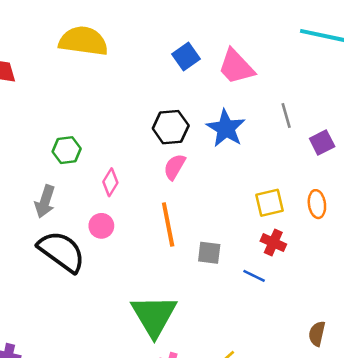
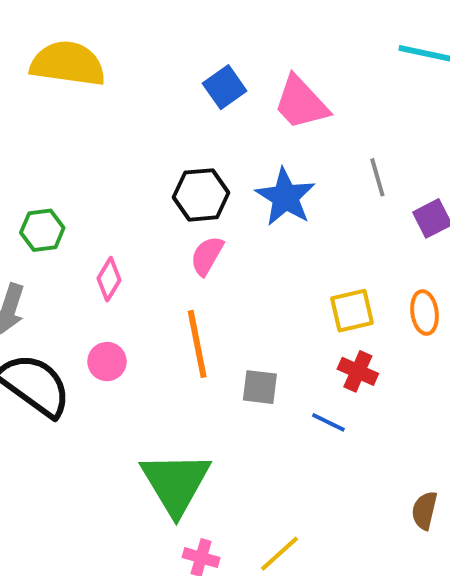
pink circle: (101, 226) -> (107, 362), moved

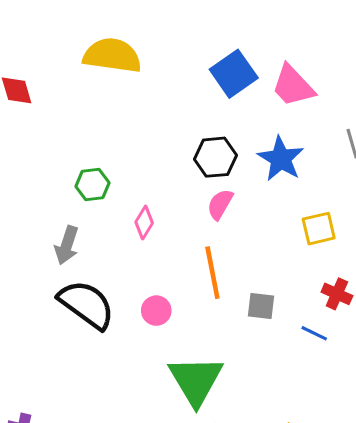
blue square: (225, 87) -> (234, 74), size x1.4
yellow square: (352, 311) -> (319, 229), moved
pink circle: (107, 362) -> (156, 311), moved

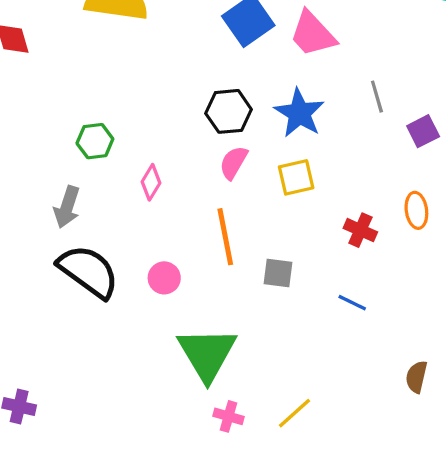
yellow square: (319, 229) -> (296, 177), moved
red cross: (337, 294) -> (360, 230), moved
blue line: (314, 333) -> (352, 303), moved

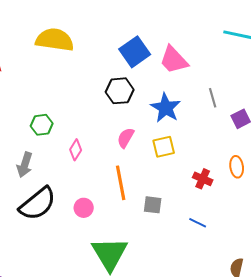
black hexagon: (229, 111) -> (120, 91), moved
black semicircle: (88, 271) -> (38, 204), turned 105

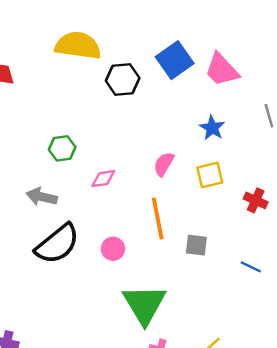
black hexagon: (120, 91) -> (123, 79), moved
blue star: (166, 108) -> (212, 128), size x0.7
pink diamond: (76, 150) -> (103, 179), turned 50
gray arrow: (25, 165) -> (42, 197), turned 85
red cross: (203, 179) -> (256, 200), moved

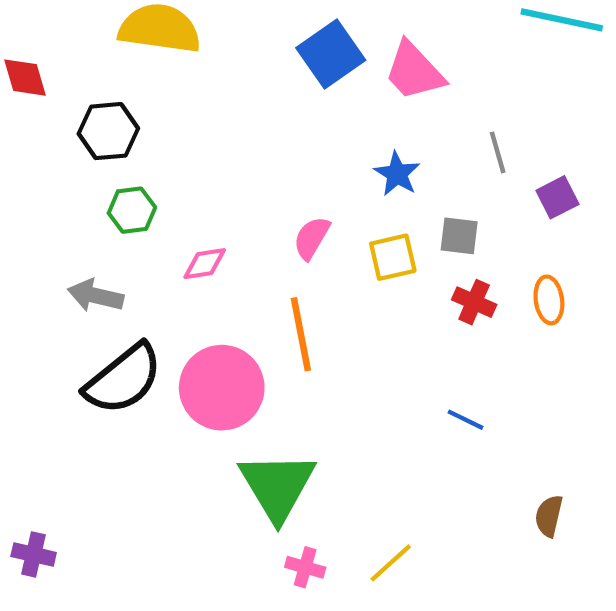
black hexagon: (123, 79) -> (108, 131), moved
gray square: (196, 245) -> (459, 236), moved
pink circle: (113, 249) -> (222, 388), size x2.0

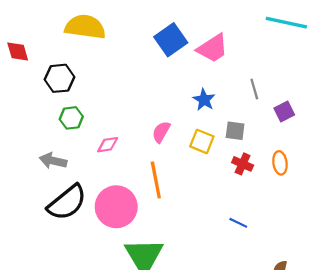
pink trapezoid: (414, 71) -> (213, 48), turned -80
yellow square: (393, 257) -> (202, 141), turned 35

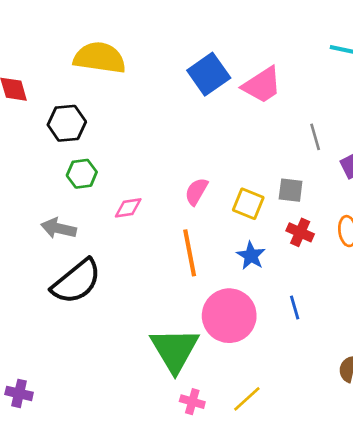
blue star: (204, 100) -> (251, 256), moved
pink circle: (116, 207) -> (229, 316), moved
blue line: (238, 223) -> (295, 307), turned 48

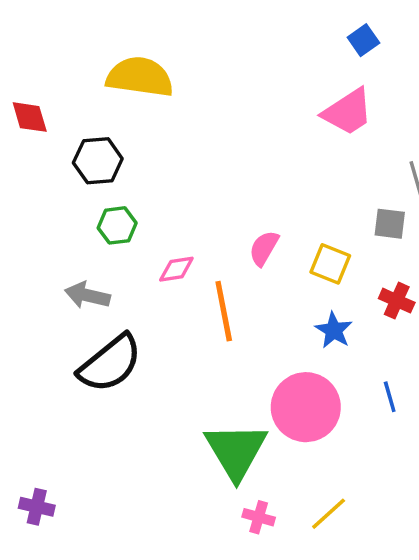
blue square: (209, 74) -> (363, 40), moved, size x0.6
gray square: (291, 190) -> (390, 224), moved
orange line: (190, 253) -> (224, 311), moved

